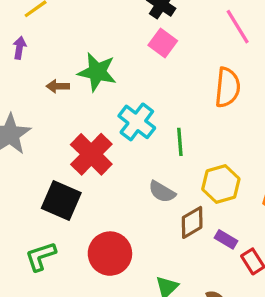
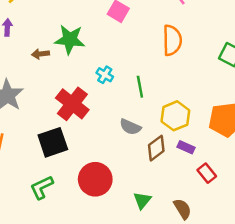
cyan cross: (137, 122) -> (105, 75), size x0.6
black square: (61, 201) -> (53, 142), turned -36
purple rectangle: (226, 239) -> (186, 147), moved

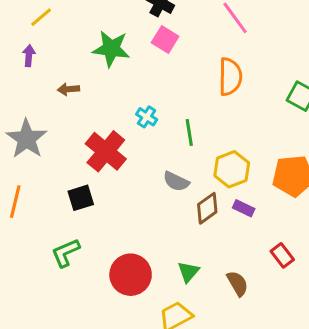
green star: (70, 39) -> (111, 49), moved
black square: (53, 142) -> (81, 198), size x0.7
red rectangle: (207, 173) -> (282, 255), moved
red circle: (95, 179) -> (131, 275), moved

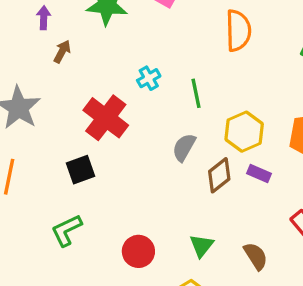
purple arrow: (29, 56) -> (44, 18), moved
brown arrow: (68, 89) -> (62, 52), turned 125
cyan cross: (147, 117) -> (149, 78), turned 30
gray semicircle: (176, 181) -> (184, 147), turned 96
red circle: (131, 275) -> (138, 251), size x0.7

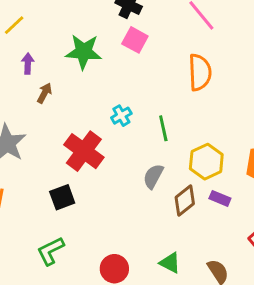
green triangle: (202, 246) -> (170, 263), turned -40

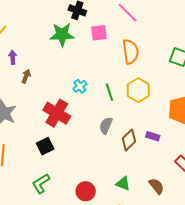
pink square: (135, 40) -> (99, 33), moved, turned -30
green star: (84, 52) -> (62, 35), moved
yellow hexagon: (206, 162) -> (138, 90), moved

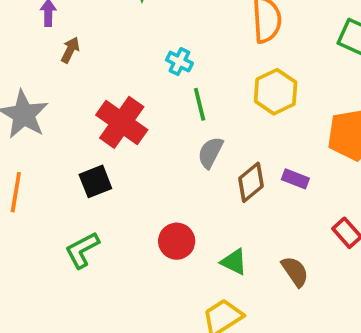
cyan cross: (80, 86) -> (179, 62), moved, turned -32
green line: (109, 92) -> (200, 104), moved
red circle: (86, 191) -> (177, 241), moved

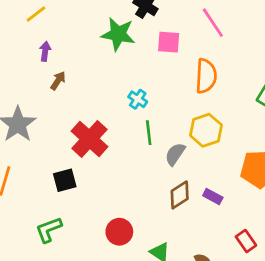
gray semicircle: (210, 152) -> (175, 154), moved

